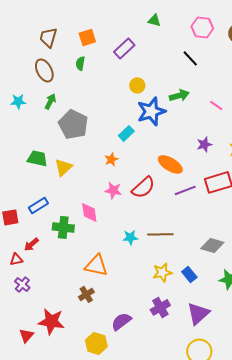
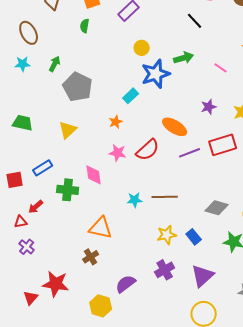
brown ellipse: (44, 70) -> (29, 33), moved
green trapezoid: (37, 158) -> (23, 123), moved

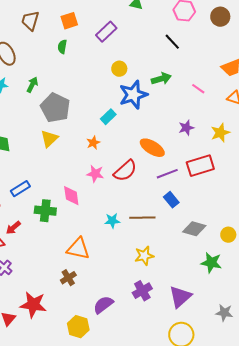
yellow triangle: (68, 130) -> (49, 139), moved
blue rectangle: (194, 237) -> (171, 200), moved

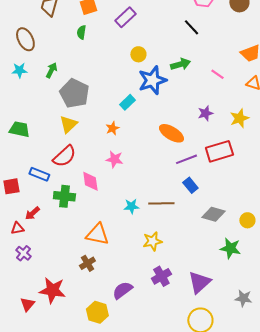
red semicircle: (125, 171) -> (64, 156), moved
blue rectangle: (20, 189) -> (39, 174), turned 54
yellow star: (144, 256) -> (152, 241), moved

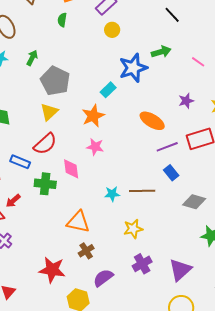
yellow circle: (138, 54) -> (112, 30), moved
orange star: (112, 128) -> (93, 116), size x1.6
brown cross: (87, 263) -> (86, 251), moved
red star: (52, 290) -> (52, 270), moved

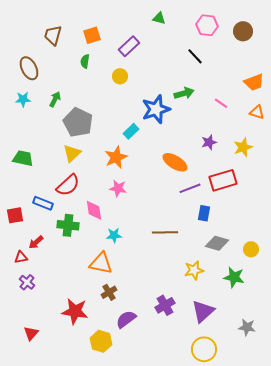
yellow circle: (112, 30) -> (120, 76), moved
blue rectangle: (171, 173) -> (204, 213), moved, turned 49
cyan star: (112, 194) -> (114, 235), moved
yellow star: (133, 229) -> (194, 270), moved

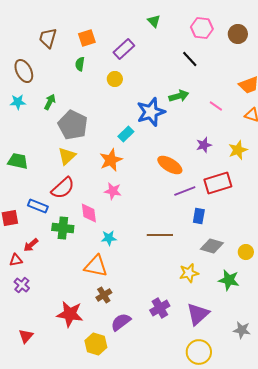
green triangle: (159, 18) -> (154, 21), turned 32

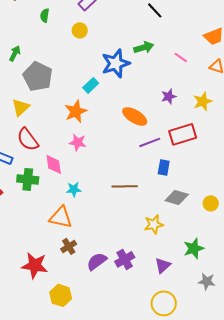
yellow triangle: (67, 156) -> (21, 107), moved
red semicircle: (63, 188) -> (28, 139), turned 95
green star: (229, 280) -> (194, 248), moved, turned -30
purple triangle: (198, 314) -> (163, 265), size x0.7
purple semicircle: (121, 322) -> (97, 261), moved

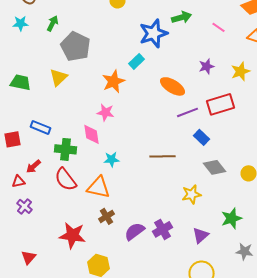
cyan rectangle: (91, 85) -> (136, 61), moved
red semicircle: (28, 139) -> (66, 179), moved
pink star: (78, 142) -> (106, 112), moved
blue rectangle: (164, 167) -> (202, 137), turned -56
gray diamond: (177, 197) -> (214, 167), turned 35

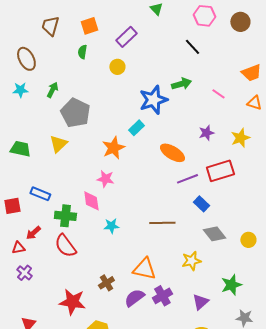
orange triangle: (98, 187) -> (144, 269), moved

